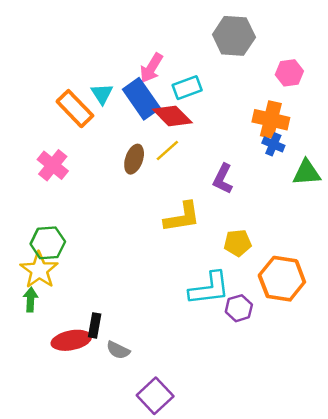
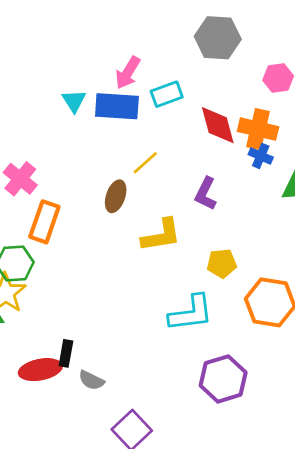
blue rectangle: (141, 99) -> (117, 106), turned -51
orange rectangle: (75, 109) -> (44, 222), moved, turned 63
red diamond: (172, 116) -> (218, 125), moved, turned 30
brown ellipse: (134, 159) -> (116, 196), moved
purple hexagon: (239, 308) -> (223, 379), moved, size x1.6

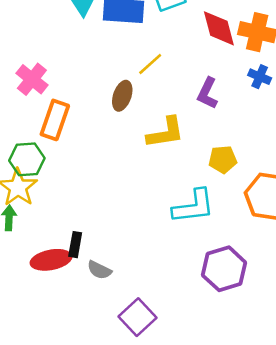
blue cross: (261, 156) -> (260, 77), moved

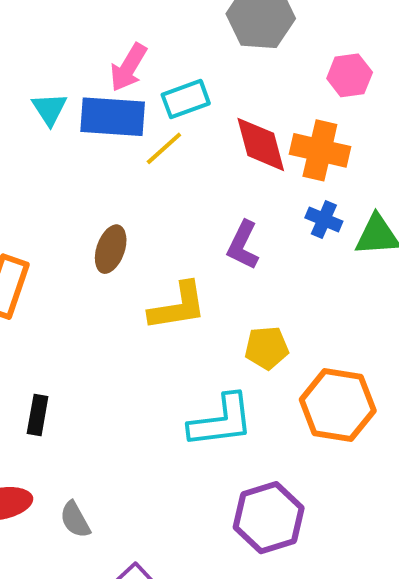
yellow line: (150, 64) -> (164, 148), moved
black rectangle: (75, 245) -> (38, 415), moved
gray semicircle: (99, 270) -> (75, 520), turned 35

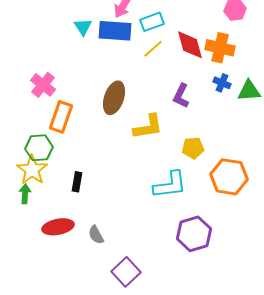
yellow line: (164, 148) -> (153, 49), moved
brown ellipse: (111, 249) -> (114, 98), size x1.4

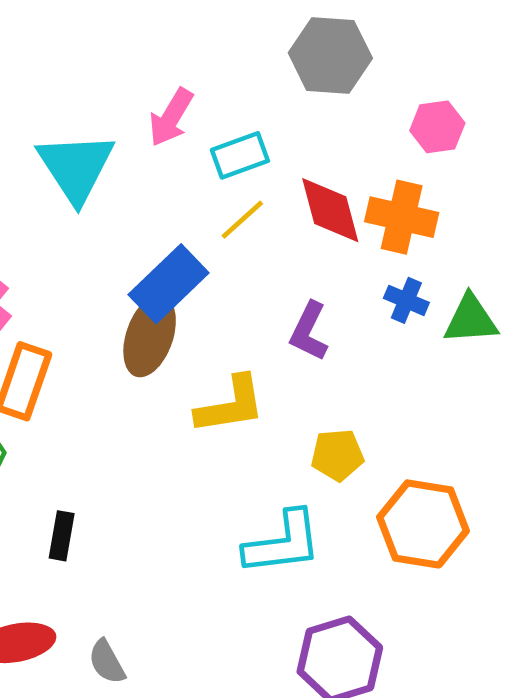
cyan triangle: (83, 27) -> (76, 167), size x1.8
blue rectangle: (115, 31) -> (169, 284), moved, turned -48

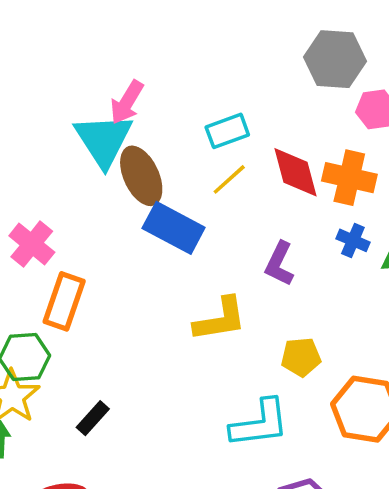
gray hexagon: (330, 55) -> (335, 59), moved
pink arrow: (171, 117) -> (127, 102), moved
blue rectangle: (169, 284) -> (174, 228), turned 72
brown ellipse: (150, 336) -> (141, 176), moved, turned -44
black rectangle: (62, 536) -> (93, 418), turned 32

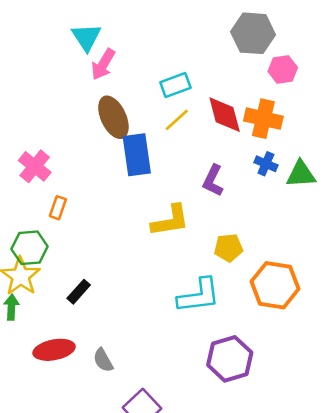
cyan triangle: (104, 140) -> (86, 37), moved, size x0.7
blue rectangle: (174, 228) -> (137, 155), turned 54
orange rectangle: (64, 301) -> (58, 208), size x0.6

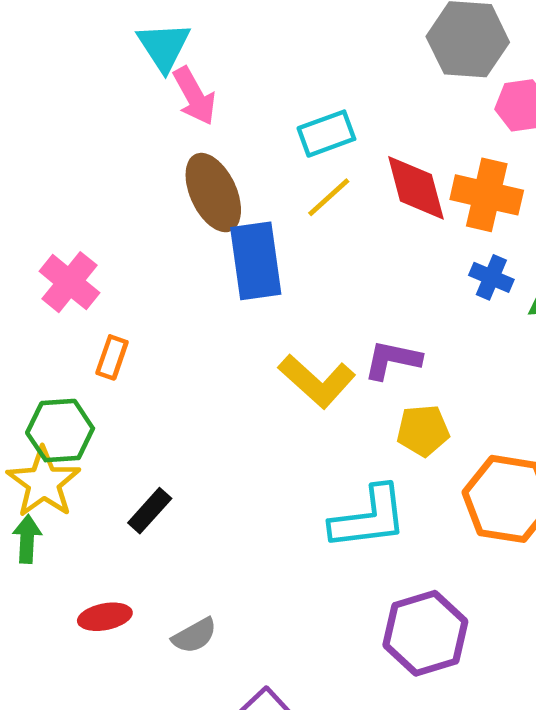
pink arrow: (103, 64) -> (194, 96), turned -60
purple L-shape: (213, 181) -> (392, 360), moved, turned 76
yellow L-shape: (170, 221) -> (317, 381), turned 51
red ellipse: (54, 350) -> (105, 617), size x0.7
gray semicircle: (103, 360) -> (194, 636), turned -90

